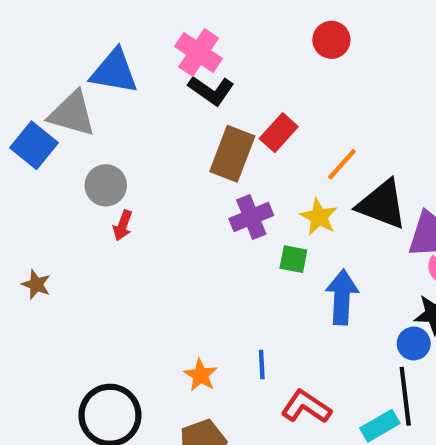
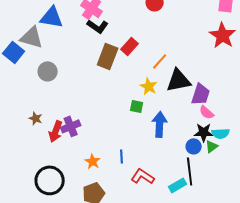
black triangle: (382, 204) -> (179, 80), turned -32
purple cross: (251, 217) -> (71, 126), moved
red arrow: (123, 225) -> (56, 131), moved, size x1.5
brown star: (36, 284) -> (36, 118), moved

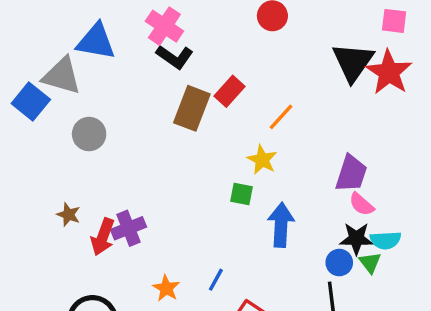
black triangle: (179, 80) -> (353, 62), moved, turned -44
green triangle: (212, 146) -> (370, 263), turned -32
blue line: (122, 156) -> (216, 280), turned 32

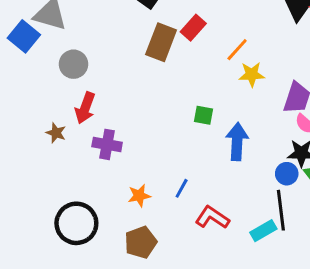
yellow star: (262, 160) -> (252, 74), moved, turned -30
purple cross: (128, 228) -> (107, 144), turned 32
red arrow: (103, 237) -> (85, 108), moved
orange star: (166, 288) -> (139, 196), turned 30

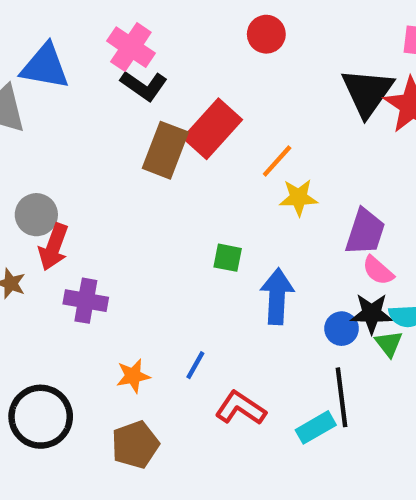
red rectangle: (193, 28) -> (213, 129), size x1.5
gray circle: (73, 64) -> (36, 215), moved
blue circle: (287, 174) -> (342, 329), moved

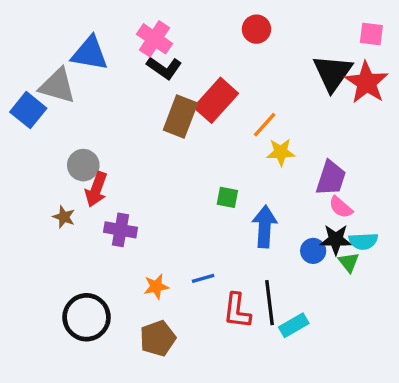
blue line: (195, 365) -> (203, 278), turned 45
black line: (342, 397) -> (269, 303), moved
red L-shape: (241, 408) -> (237, 311), turned -117

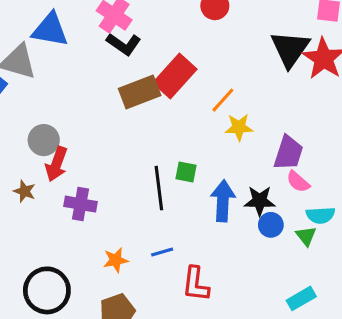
brown rectangle: (180, 117) -> (140, 92), turned 48
black star: (336, 240) -> (260, 201), moved
black line: (269, 303) -> (159, 188), moved
cyan rectangle: (294, 325) -> (301, 298), moved

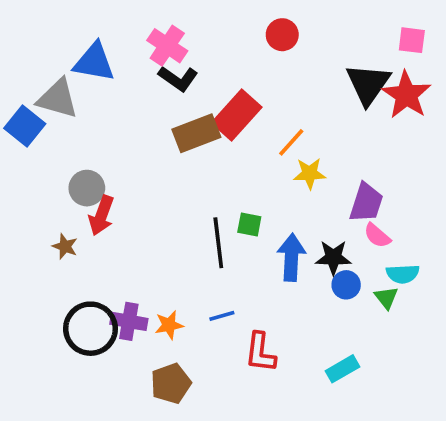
purple cross: (80, 204) -> (129, 321), moved
black circle: (47, 290) -> (91, 329), moved
cyan rectangle: (301, 298) -> (342, 369), moved

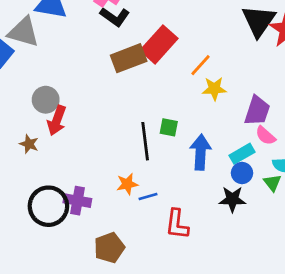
black star: (333, 257) -> (232, 199), moved
orange star: (169, 325) -> (127, 184), moved
cyan rectangle: (342, 369) -> (242, 154), moved

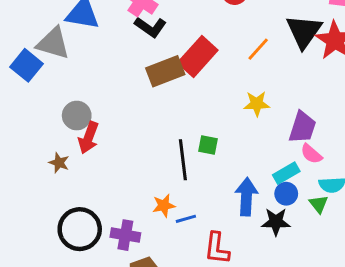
orange line: (201, 65) -> (258, 49), moved
blue arrow: (201, 152) -> (246, 197), moved
purple cross: (77, 201) -> (125, 235), moved

